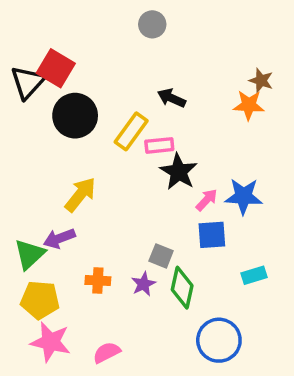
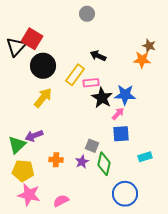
yellow arrow: (80, 195) -> (43, 98), moved
blue star: (243, 196) -> (125, 95), moved

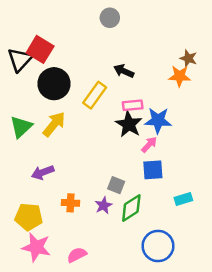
pink rectangle: (91, 83) -> (133, 105), moved
green triangle: (17, 145) -> (21, 127), moved
green diamond: (104, 164) -> (131, 208), turned 45

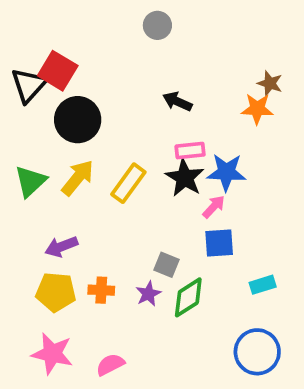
yellow rectangle: (95, 95) -> (128, 183), moved
yellow pentagon: (29, 217) -> (56, 292), moved
blue circle: (158, 246) -> (257, 352), moved

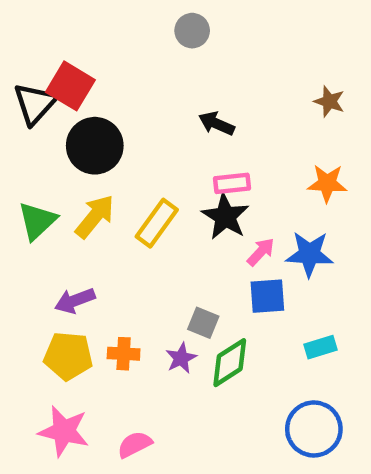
orange star: (257, 109) -> (327, 183), moved
blue star: (226, 172) -> (309, 254), moved

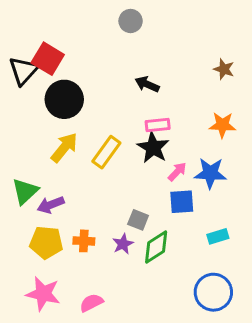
green triangle: (37, 221) -> (25, 191), moved

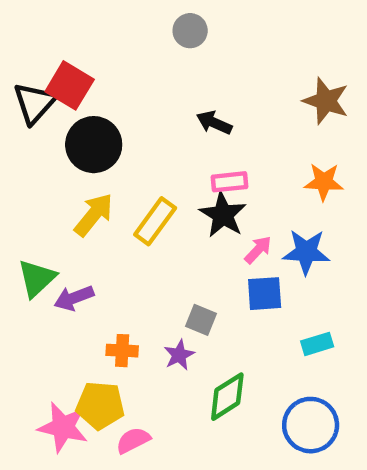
brown star: (224, 69) -> (326, 101), size x1.5
yellow pentagon: (46, 242) -> (100, 405), moved
green diamond: (156, 247) -> (227, 397), moved

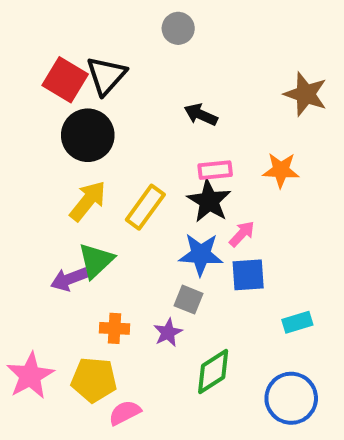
black triangle: (35, 103) -> (106, 76), moved
orange star: (324, 182) -> (281, 170), moved
blue star: (306, 252) -> (201, 254), moved
green triangle: (37, 278) -> (96, 261), moved
pink star: (63, 427) -> (30, 376), moved, turned 30

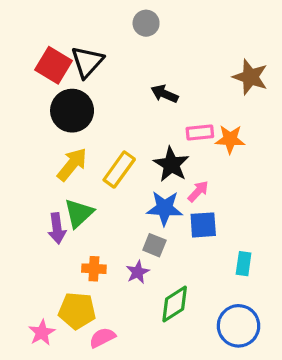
pink rectangle: (215, 170) -> (200, 132), moved
purple arrow: (69, 279) -> (57, 228), turned -76
cyan rectangle: (297, 322) -> (244, 264), turned -65
pink star: (30, 376) -> (42, 333), moved, size x0.7

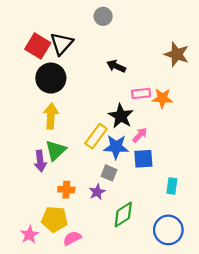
yellow arrow: (72, 164) -> (51, 116), turned -35
yellow rectangle: (119, 169) -> (96, 136), moved

